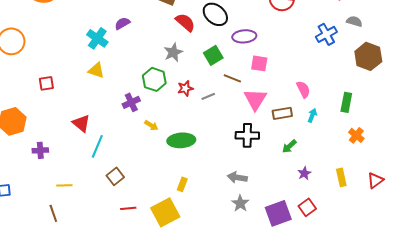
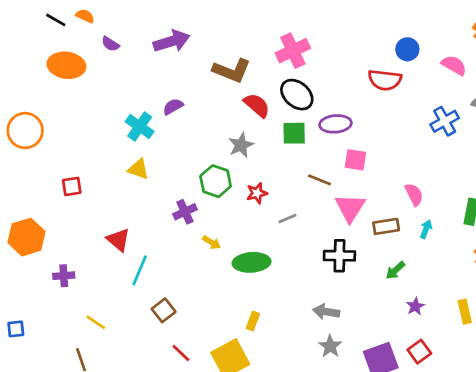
green square: (213, 55) -> (294, 133), moved, turned 30
gray line: (208, 96) -> (288, 218), moved
yellow line: (64, 185) -> (96, 322), turned 35
red line: (128, 208) -> (181, 353), turned 49

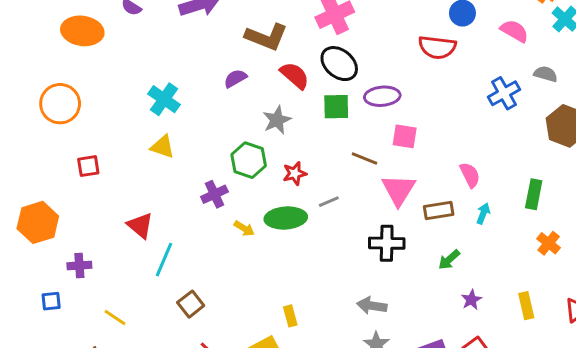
purple semicircle: (173, 107) -> (235, 78), moved
orange circle: (25, 131) -> (60, 104), moved
green ellipse: (252, 262) -> (286, 218), moved
yellow rectangle: (253, 321) -> (290, 316), turned -36
blue square: (16, 329) -> (51, 301), moved

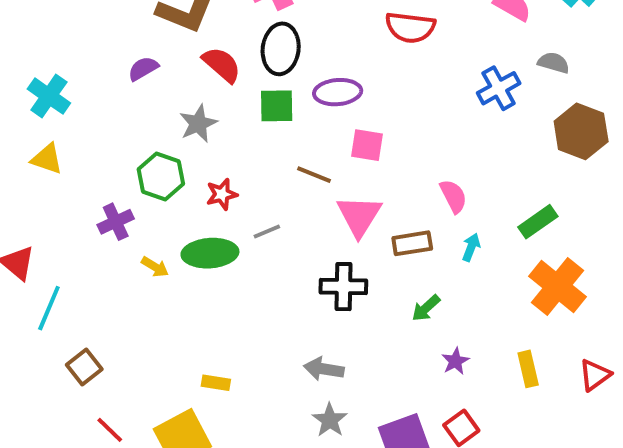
black ellipse: (339, 64) -> (281, 49), turned 57
green rectangle: (534, 194) -> (538, 222), turned 44
orange cross: (549, 243) -> (558, 287), size x1.8
yellow rectangle: (290, 316) -> (216, 383), turned -66

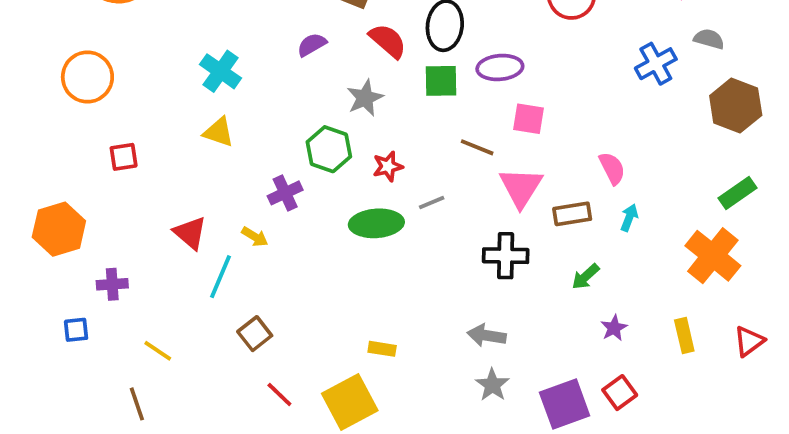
green rectangle: (538, 222) -> (738, 193), moved
yellow arrow: (155, 267) -> (255, 237), moved

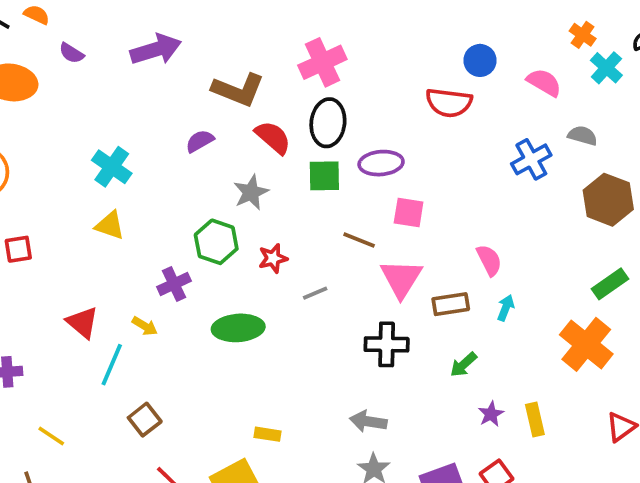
green ellipse: (376, 223) -> (238, 328), moved
yellow rectangle: (684, 336) -> (535, 420), moved

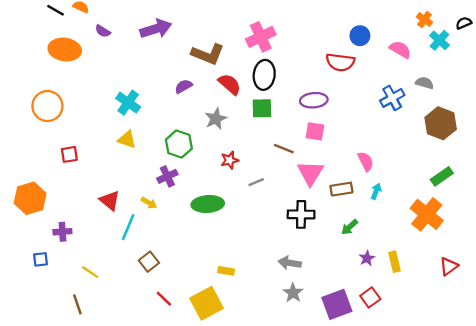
purple ellipse: (381, 163) -> (314, 100), moved
green hexagon: (216, 242) -> (179, 144), moved

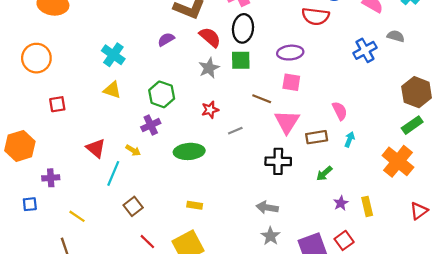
gray star: (216, 119) -> (209, 68), moved
brown hexagon: (441, 123) -> (417, 92), moved
yellow rectangle: (226, 271) -> (195, 205), moved

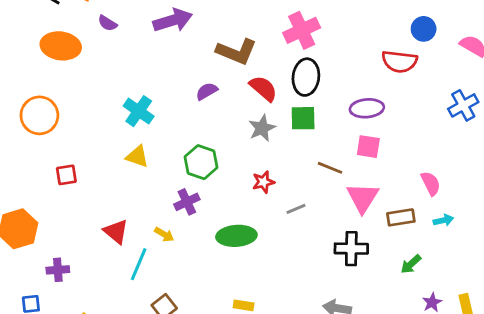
cyan arrow: (350, 139) -> (443, 220), turned 56

